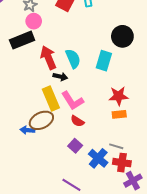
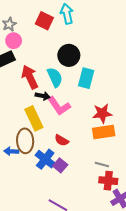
black circle: (122, 36) -> (69, 55), moved
pink L-shape: (72, 101) -> (59, 106), moved
orange rectangle: (119, 114) -> (104, 132), size x1.5
brown ellipse: (41, 120) -> (25, 141), turned -65
blue cross: (98, 158) -> (45, 159), moved

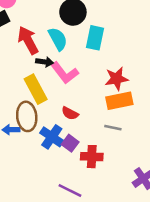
gray line: (102, 164) -> (113, 128), moved
red cross: (108, 181) -> (92, 157), moved

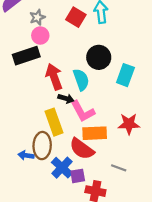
cyan rectangle: (95, 38) -> (125, 75), moved
orange rectangle: (119, 101) -> (95, 133), moved
red semicircle: (70, 113) -> (82, 149), size x1.6
purple square: (70, 143) -> (78, 176), turned 35

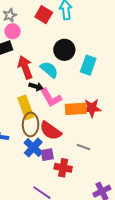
cyan semicircle: (81, 80) -> (49, 70), turned -30
orange rectangle: (95, 133) -> (76, 109), moved
brown ellipse: (42, 146) -> (31, 124), moved

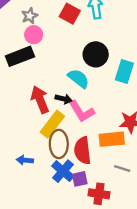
red arrow: (25, 67) -> (40, 100), moved
yellow rectangle: (26, 107) -> (52, 124), turned 60
orange rectangle: (76, 109) -> (112, 139), moved
red semicircle: (50, 131) -> (83, 150), turned 50

